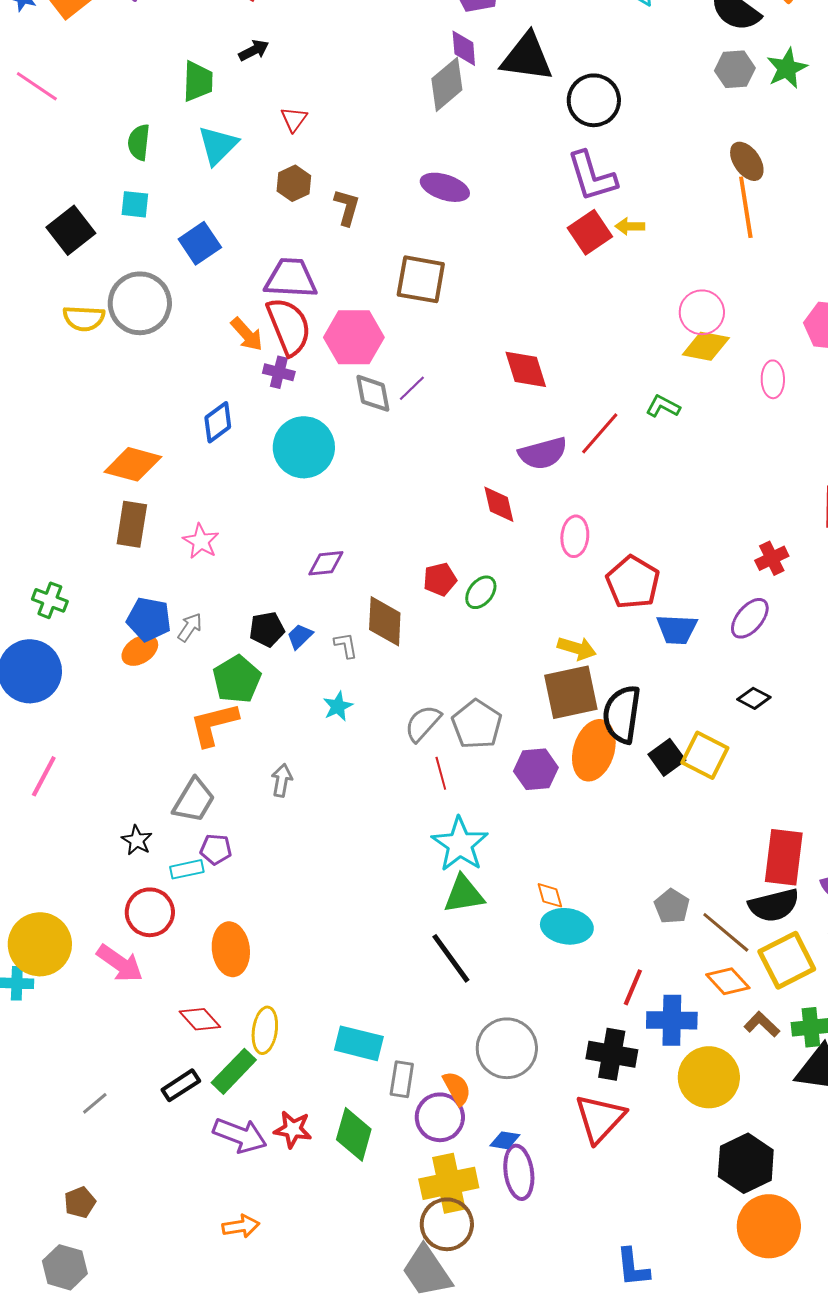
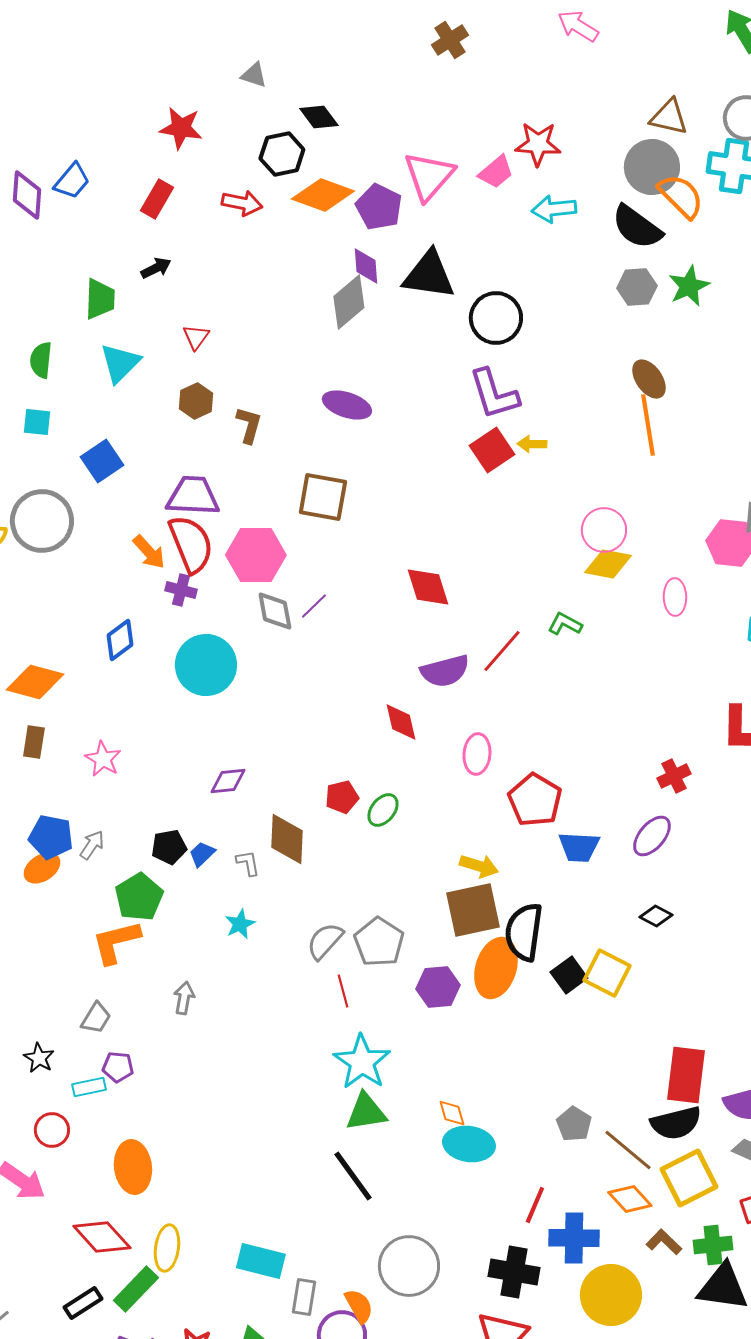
brown rectangle: (132, 524) -> (34, 742), size x0.7
gray trapezoid: (194, 800) -> (96, 1018), size x0.7
red circle: (150, 912) -> (52, 1130), size x0.7
red diamond: (200, 1019) -> (102, 1237), size x1.4

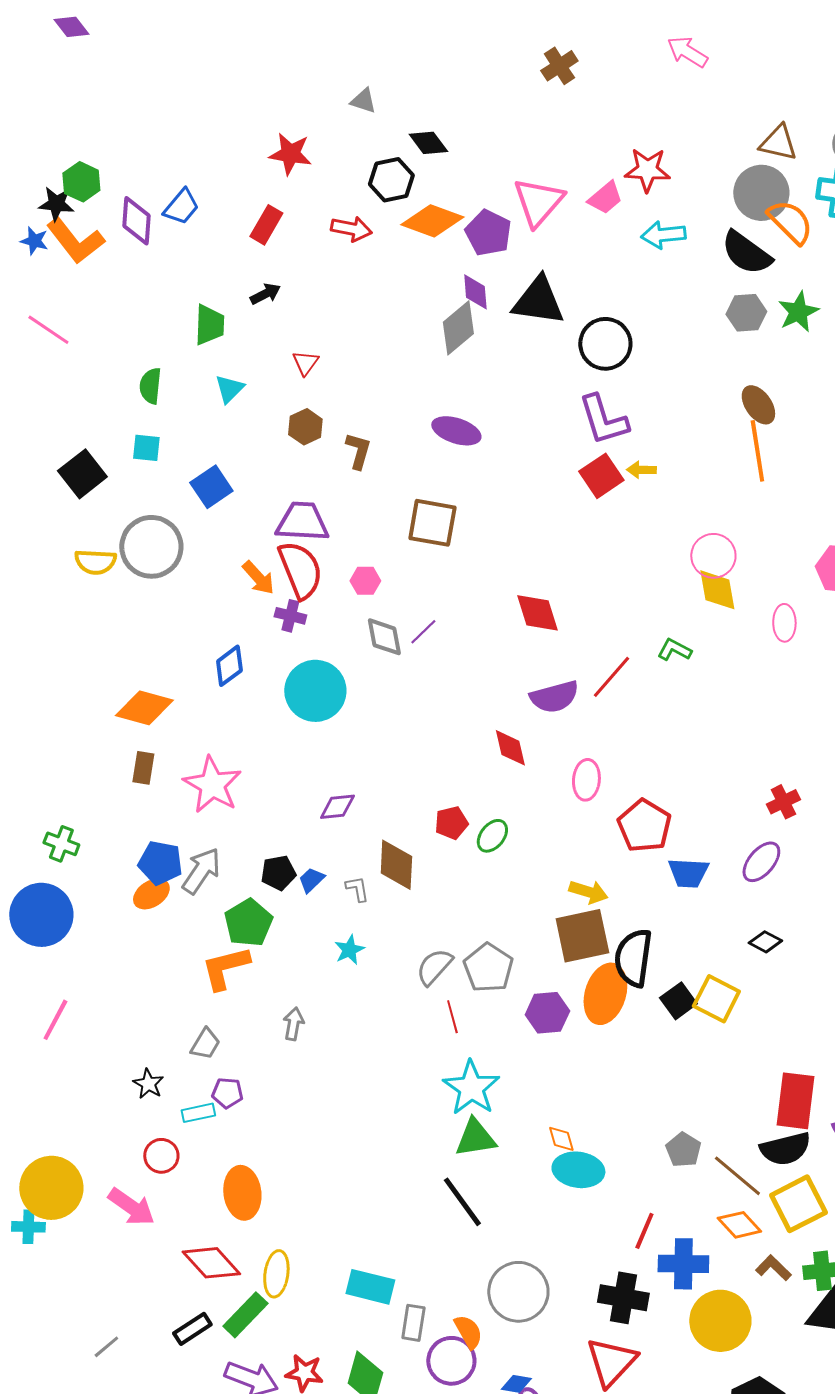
cyan triangle: (120, 363) -> (229, 389), size x0.7
pink hexagon: (256, 555) -> (365, 581), size x0.5
yellow diamond: (608, 564) -> (717, 590), turned 69
pink star: (103, 759) -> (212, 785), size x1.6
gray arrow: (92, 845) -> (201, 871), size x1.6

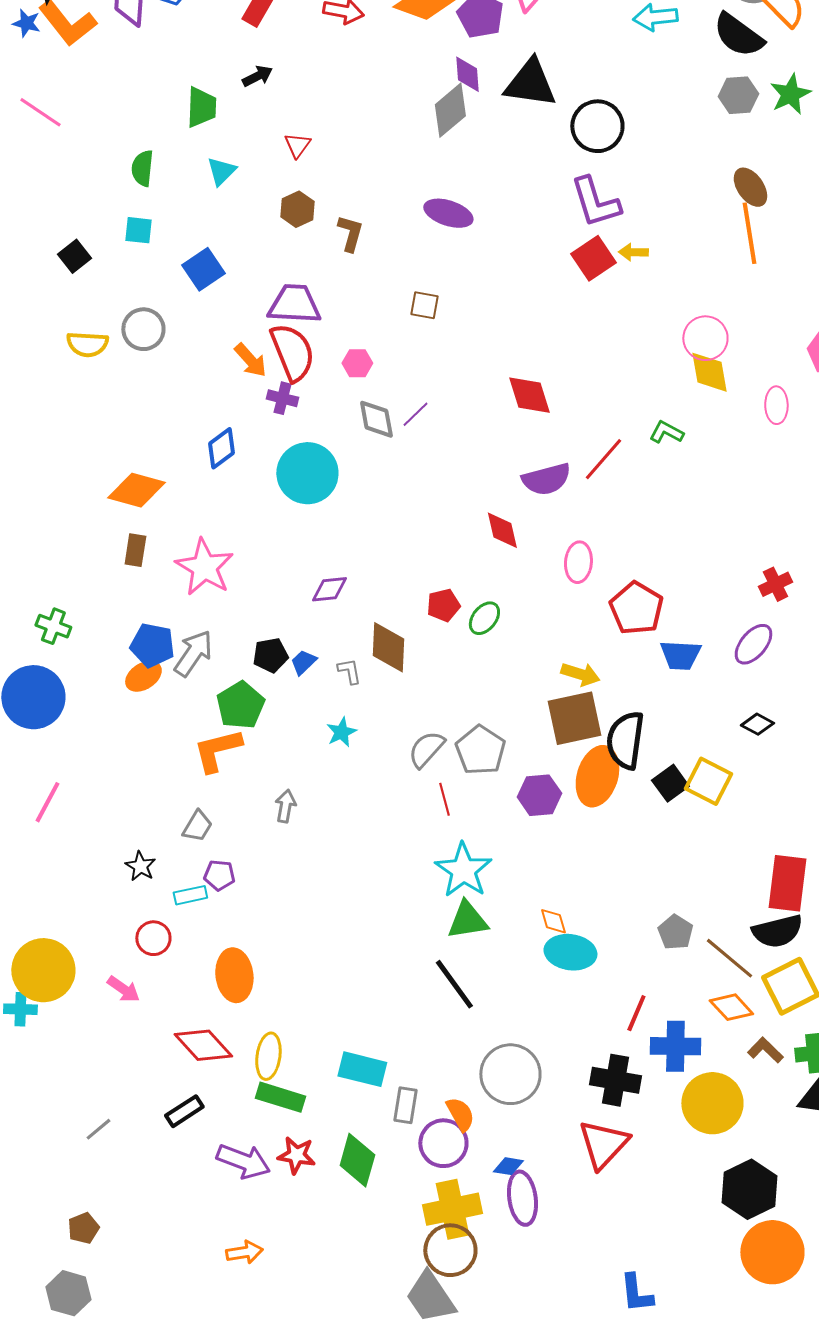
black square: (82, 474) -> (74, 256), size x0.7
brown square: (432, 523) -> (424, 305), size x0.6
gray circle: (151, 547) -> (143, 329), size x0.7
pink arrow: (131, 1207) -> (123, 989), size x0.7
green rectangle: (245, 1315) -> (280, 1097), moved, turned 63

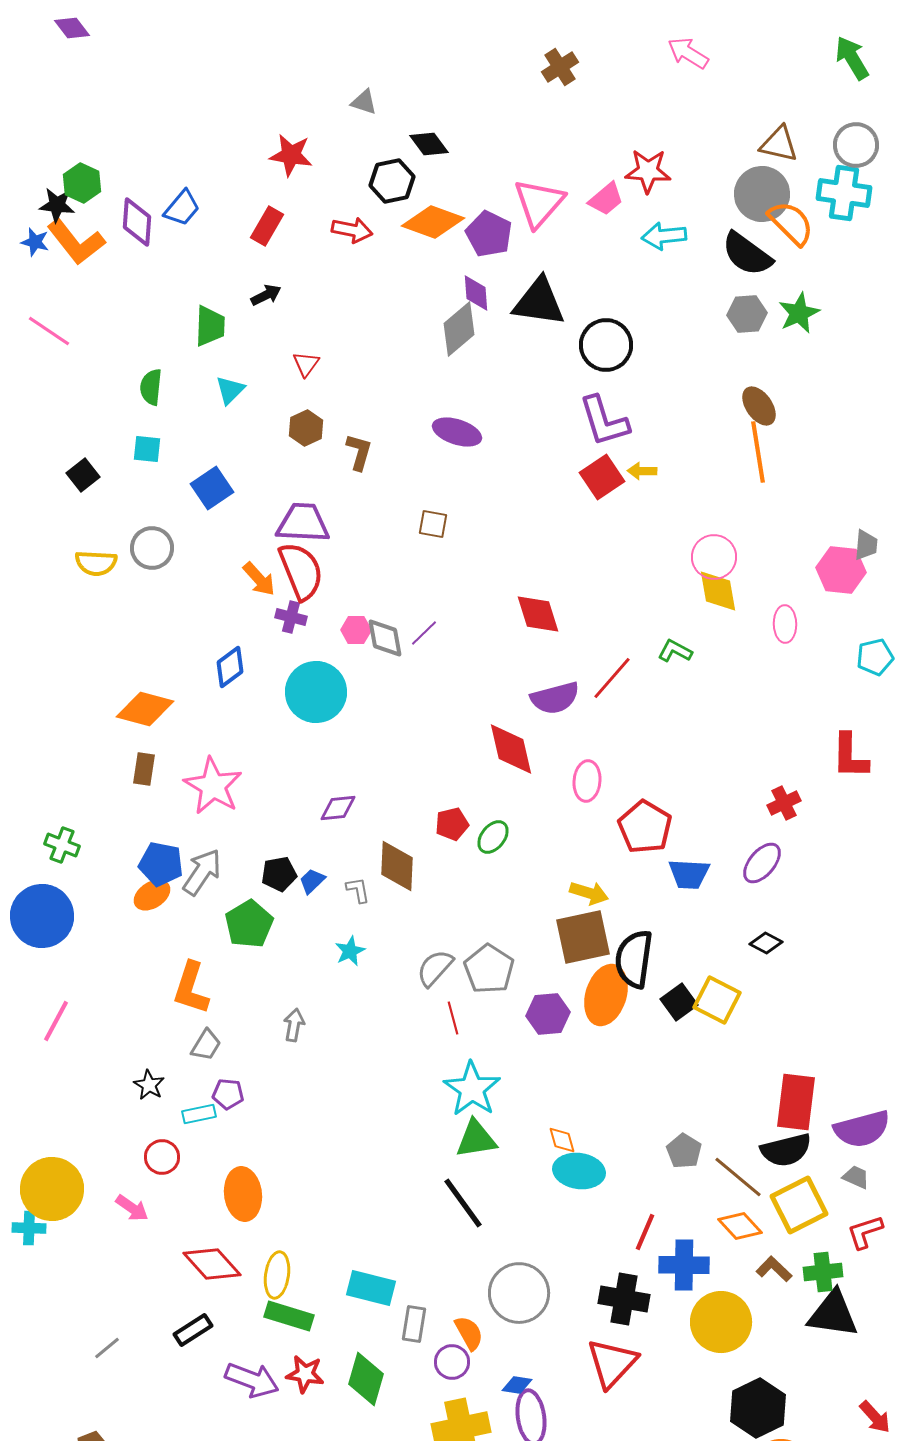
pink hexagon: (357, 363) -> (356, 630), moved
red diamond: (502, 530) -> (511, 749), size x1.4
orange L-shape: (217, 750) -> (191, 988), moved, turned -58
purple circle: (443, 1143) -> (452, 1362), size x0.7

